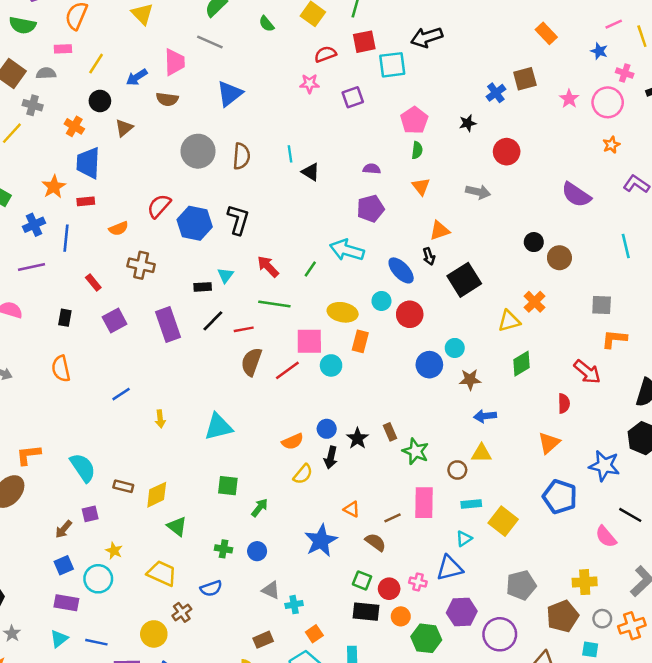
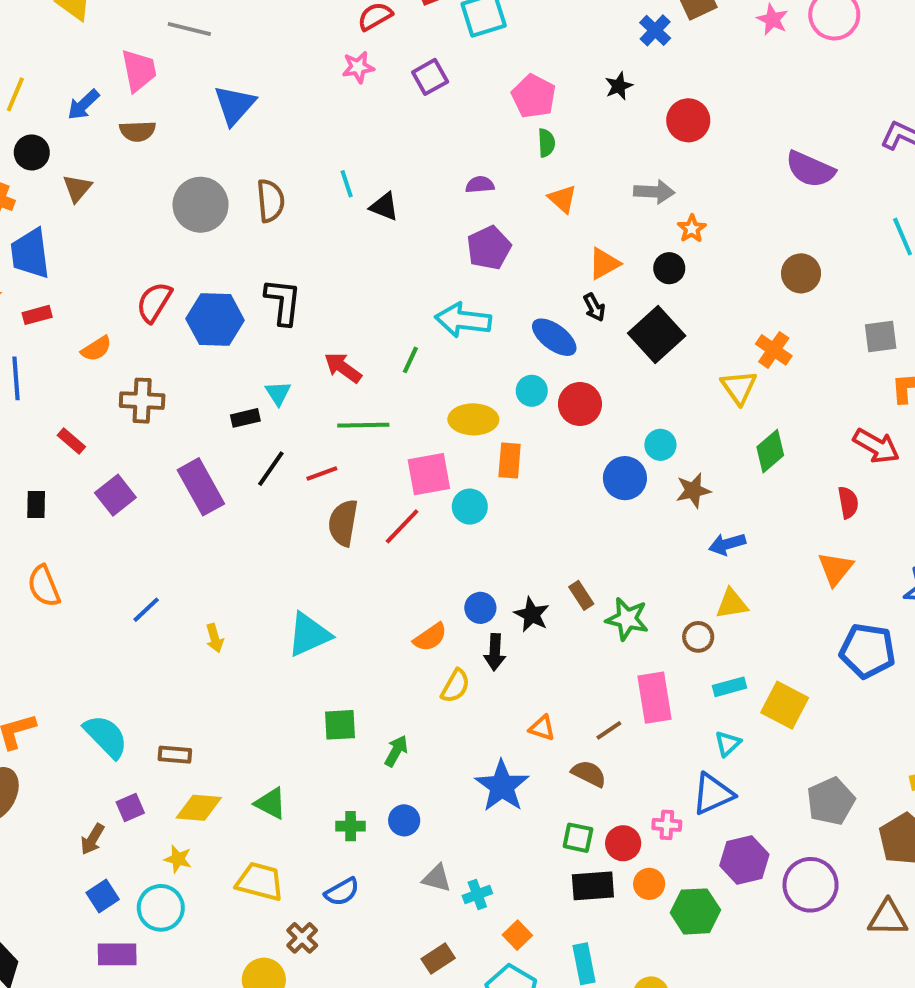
orange star: (611, 145) -> (692, 229), moved
black circle: (534, 242) -> (669, 268), moved
yellow triangle: (509, 321) -> (739, 387), turned -40
yellow diamond: (157, 495) -> (199, 808), moved, turned 40

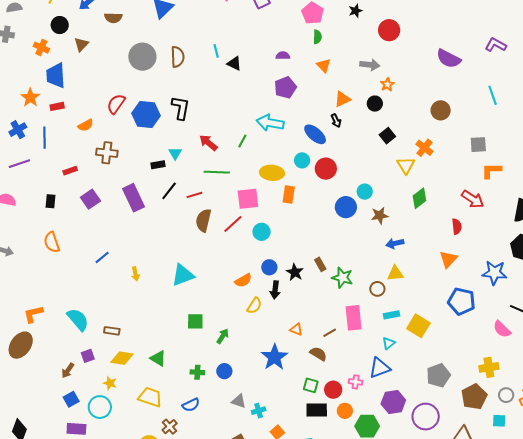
black square: (657, 335) -> (387, 136), moved, size x0.6
red rectangle: (71, 441) -> (70, 171), turned -64
cyan circle: (470, 507) -> (262, 232), moved

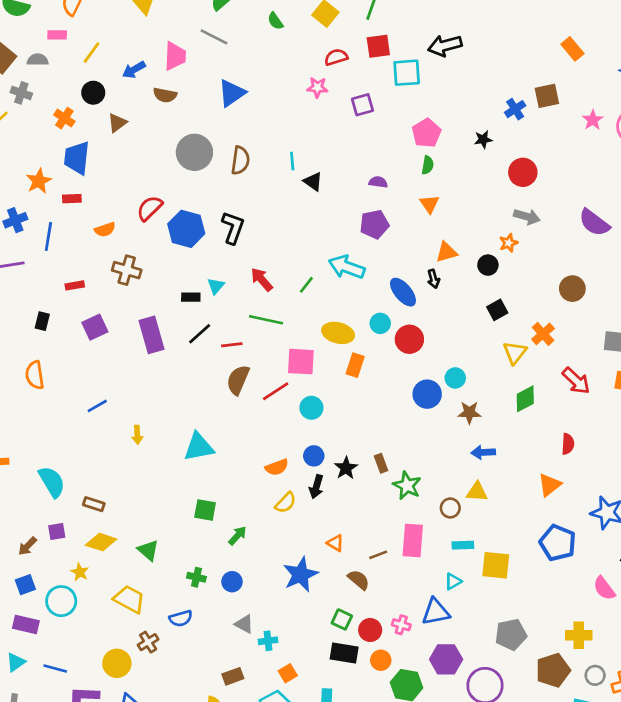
gray arrow: (370, 65) -> (527, 217), moved
red arrow: (473, 199) -> (576, 381), moved
yellow square: (418, 326) -> (496, 565), turned -35

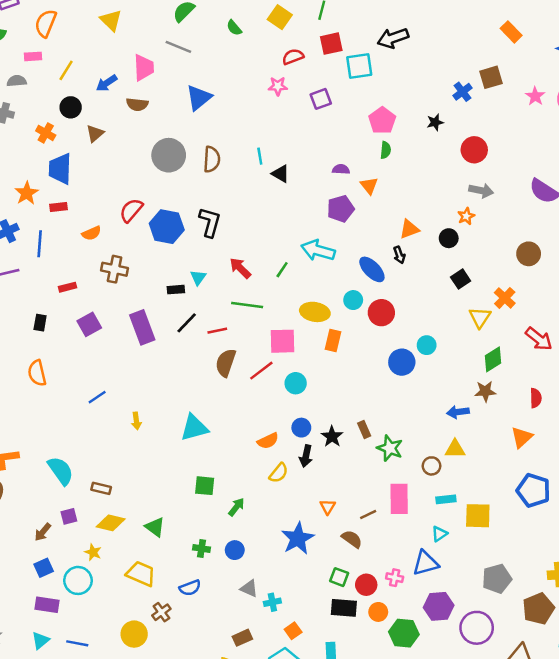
orange triangle: (429, 204) -> (369, 186), moved
brown star: (469, 413) -> (485, 391), moved
orange triangle: (335, 543) -> (328, 507), turned 35

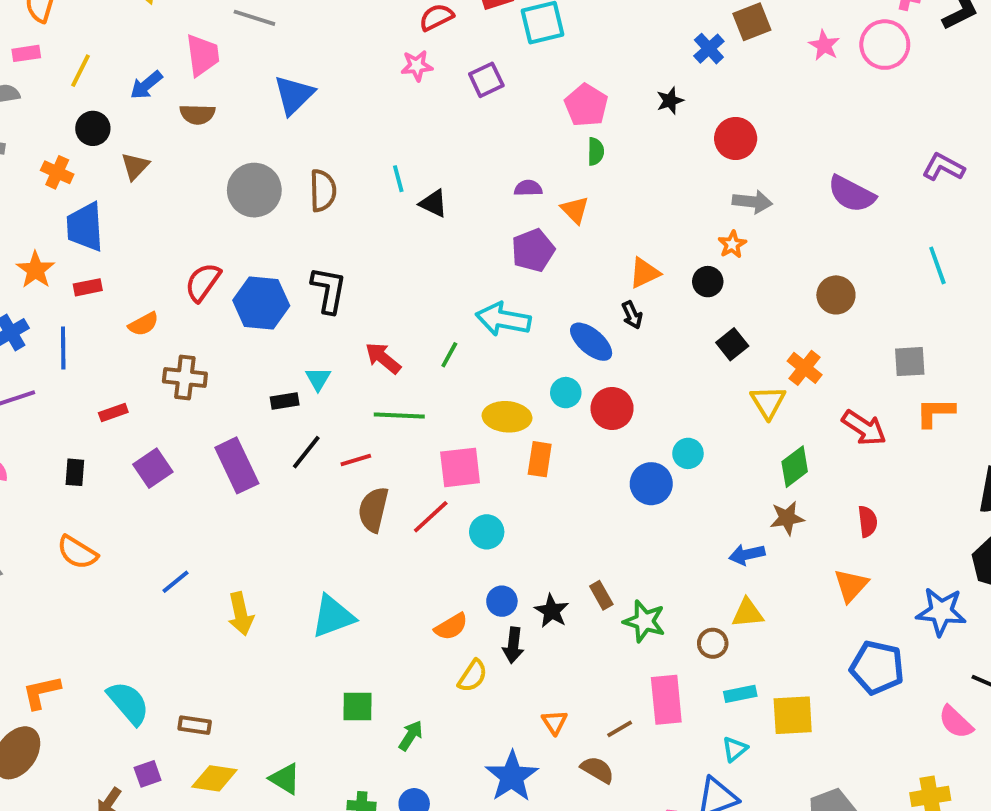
orange semicircle: (37, 373) -> (77, 552), turned -40
yellow arrow: (136, 421) -> (241, 614), size x1.5

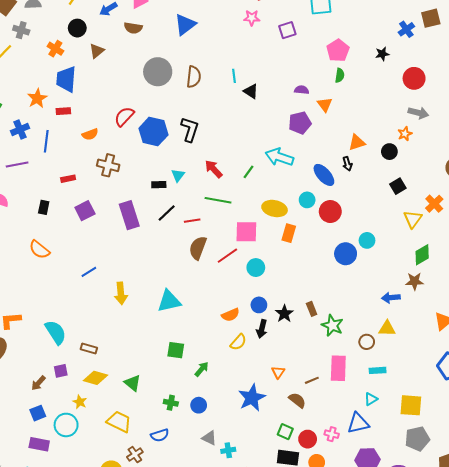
yellow square: (793, 715) -> (411, 405), moved

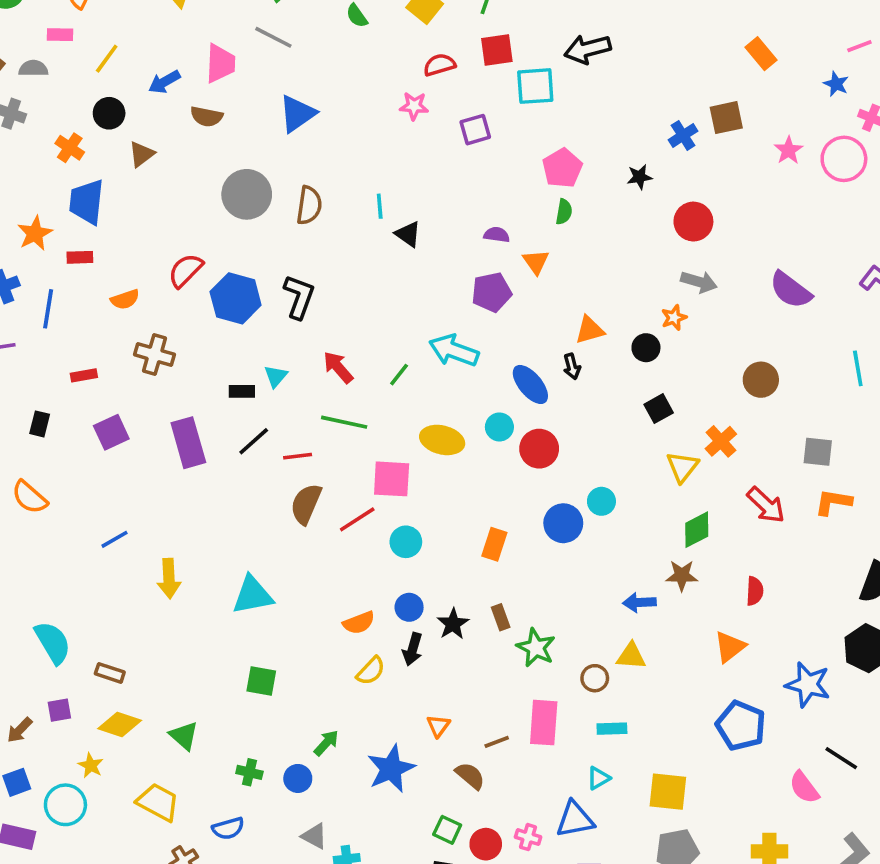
orange rectangle: (289, 233) -> (494, 544), moved
green arrow: (202, 369) -> (326, 743), moved

